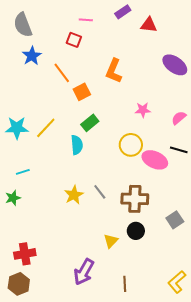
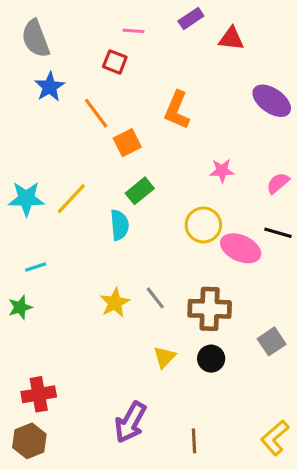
yellow triangle: (111, 241) -> (165, 357), moved

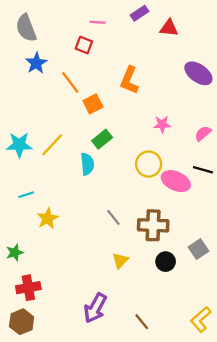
yellow star: (115, 303) -> (48, 218), moved
green star: (20, 307) -> (15, 253), moved
black circle: (211, 359) -> (166, 262), moved
brown line: (194, 441) -> (142, 322), turned -36

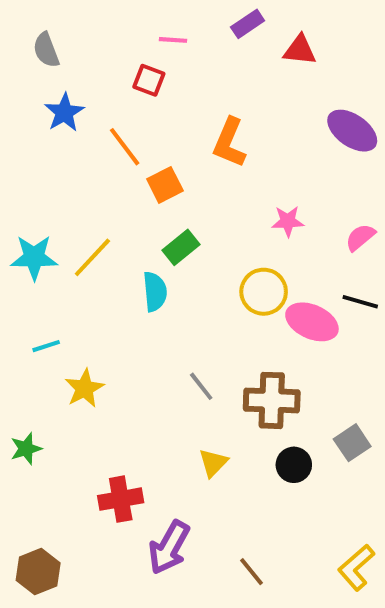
gray semicircle: (26, 28) -> (46, 50), size x0.7
red cross: (28, 288) -> (121, 499), moved

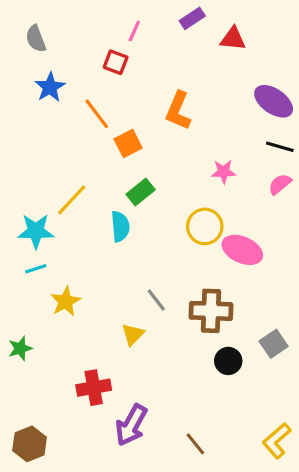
pink line: (173, 40) -> (134, 31), turned -70
cyan star: (34, 257) -> (36, 231), moved
black line: (360, 302) -> (280, 147), moved
yellow triangle: (213, 463) -> (133, 334), moved

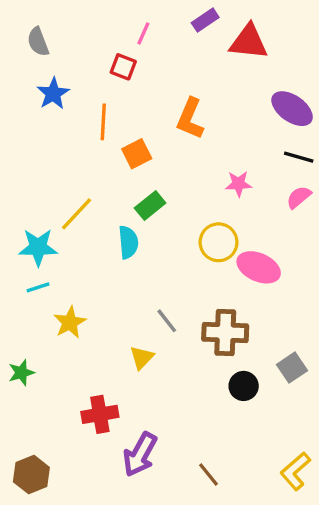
red triangle: (233, 39) -> (249, 42), size x1.4
orange line: (97, 114) -> (103, 122), turned 40

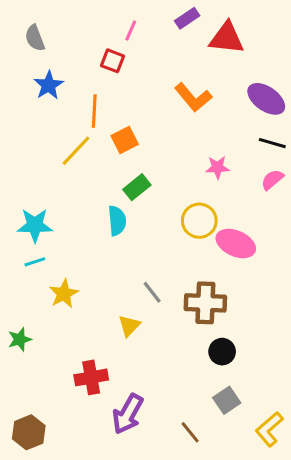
orange L-shape: (190, 119) -> (193, 97), moved, turned -63
yellow line: (76, 214) -> (76, 151), moved
gray square: (292, 368) -> (227, 400), moved

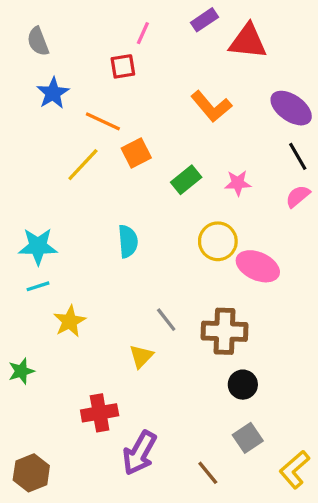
red square: (113, 61) -> (123, 66), turned -30
orange line: (94, 111) -> (103, 121), turned -68
black line: (272, 143) -> (298, 156), turned 44
green rectangle: (137, 187) -> (186, 180), moved

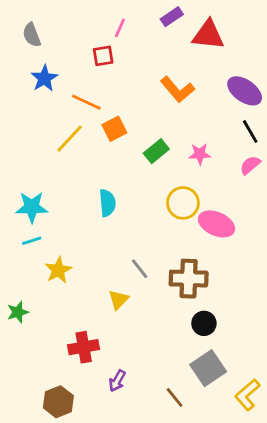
gray square: (248, 438) -> (208, 368), size x1.4
purple arrow: (140, 453) -> (117, 381), size x0.6
brown hexagon: (31, 473) -> (58, 402), moved

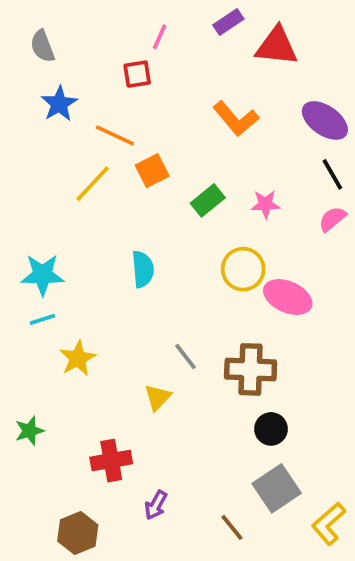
green star: (18, 312) -> (29, 431), moved

